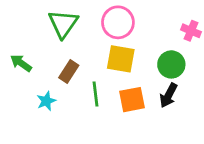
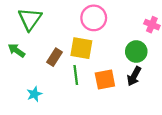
green triangle: (63, 24) -> (30, 19), moved
yellow square: (121, 59) -> (81, 48), moved
cyan star: (46, 101) -> (34, 94), moved

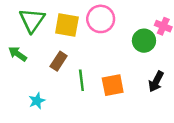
yellow square: (81, 48) -> (67, 25), moved
green circle: (136, 52) -> (144, 41), moved
black arrow: (134, 76) -> (156, 82), moved

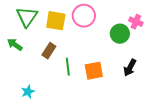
cyan star: (37, 101) -> (28, 92), moved

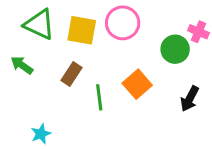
green triangle: (27, 17) -> (39, 24), turned -40
orange square: (94, 71) -> (137, 84), moved, turned -30

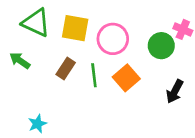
pink circle: (123, 23) -> (113, 39), moved
green line: (99, 97) -> (94, 75), moved

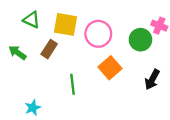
green triangle: (36, 23) -> (32, 20), size x0.7
brown rectangle: (66, 69) -> (49, 49), moved
green line: (94, 75) -> (73, 84), moved

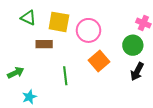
green circle: (140, 40) -> (133, 45), moved
brown rectangle: (49, 49) -> (44, 44), turned 56
green arrow: (17, 53) -> (16, 73), moved, turned 119

